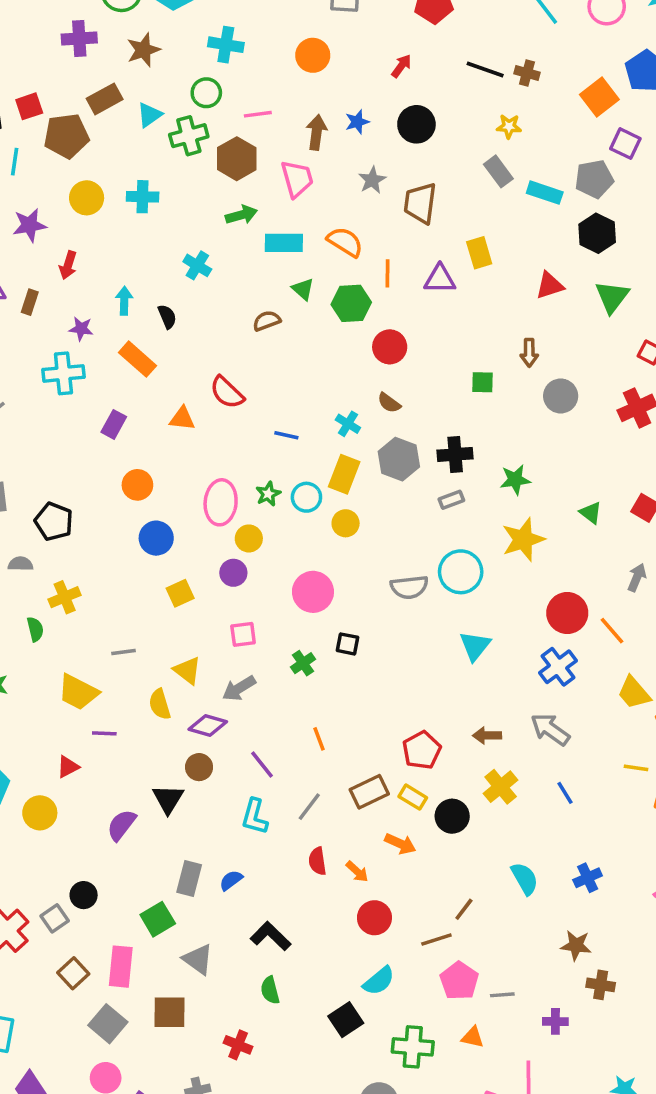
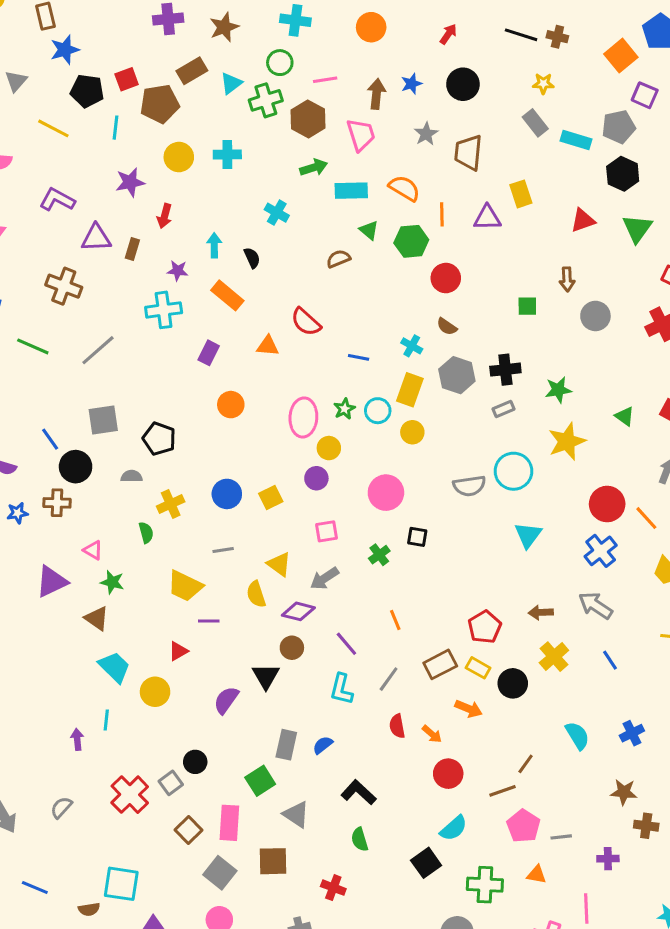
blue circle: (156, 538) -> (227, 494), moved

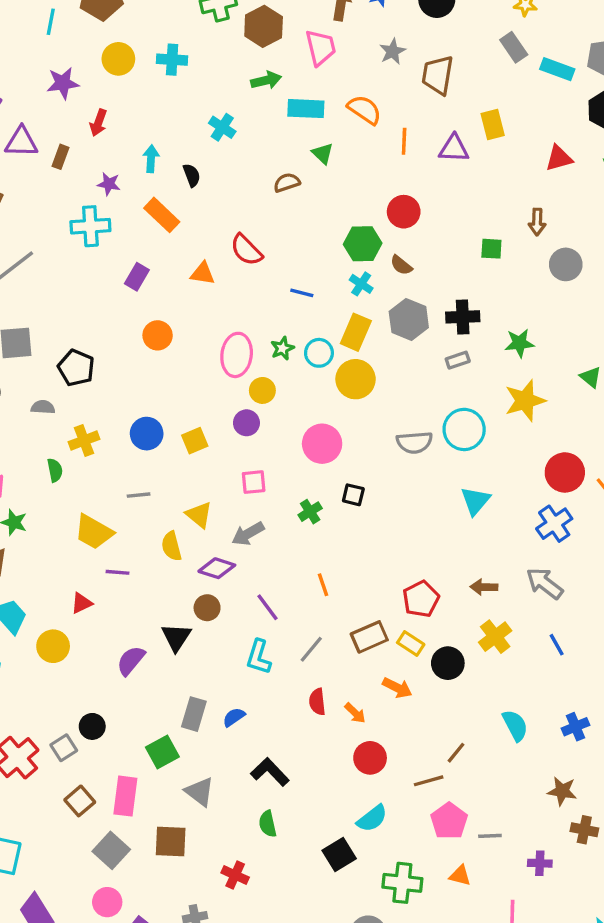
green hexagon: (411, 241) -> (363, 244), moved
yellow circle: (412, 432) -> (356, 379), size x1.5

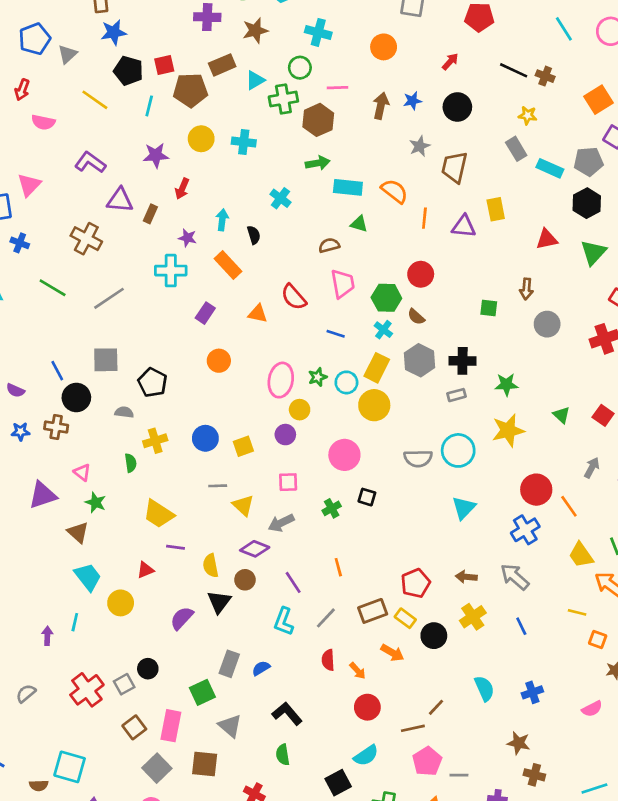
pink trapezoid: (321, 48) -> (343, 284), moved
green triangle: (323, 153) -> (359, 224), turned -30
gray line: (139, 495) -> (218, 486), moved
yellow semicircle: (172, 546) -> (211, 566), moved

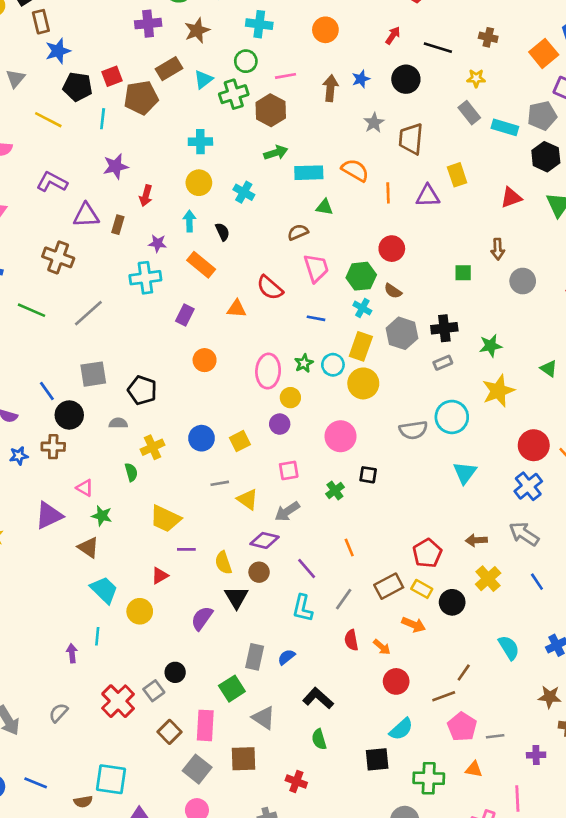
black line: (514, 70) -> (438, 48), moved
yellow circle: (201, 139) -> (199, 183), moved
black square: (338, 783) -> (377, 759), turned 30

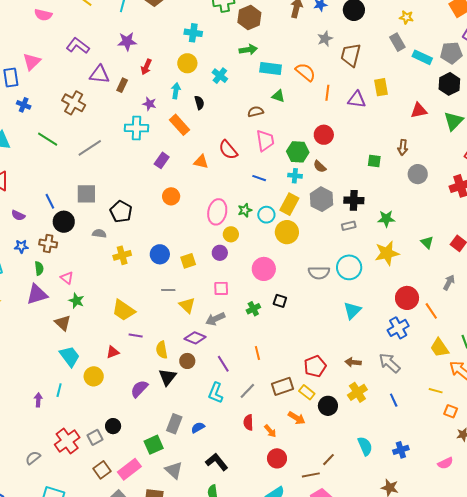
cyan cross: (362, 308) -> (295, 176), turned -32
green semicircle: (131, 472) -> (39, 268), moved
gray semicircle: (58, 713) -> (33, 458), moved
pink rectangle: (205, 725) -> (129, 469), turned 40

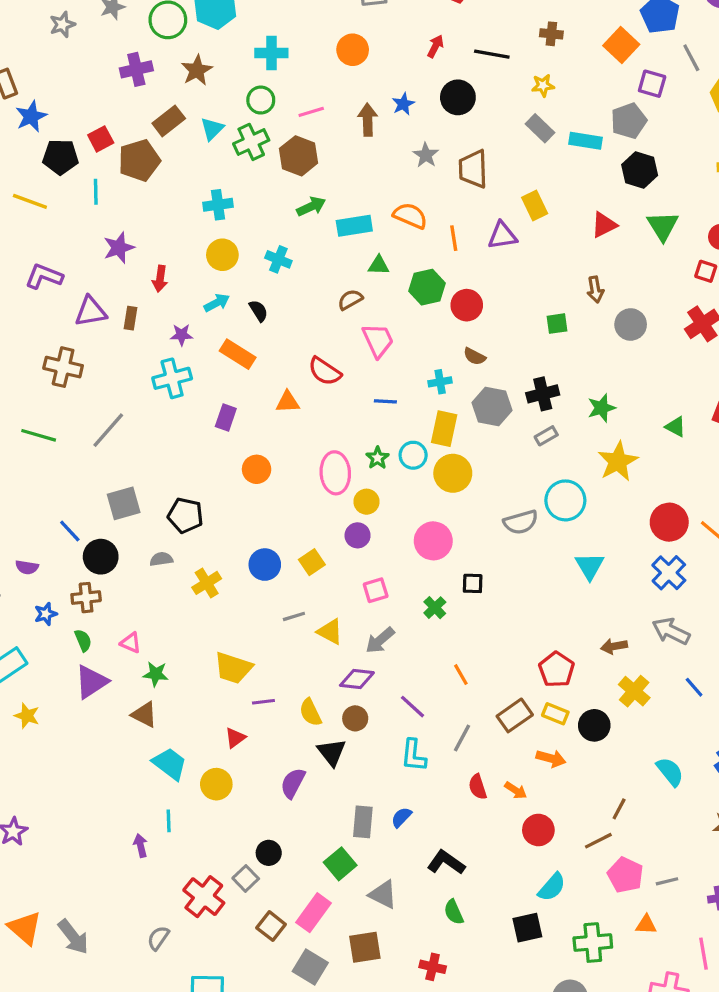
cyan arrow: (176, 91) -> (217, 303), turned 70
green hexagon: (298, 152) -> (427, 287), moved

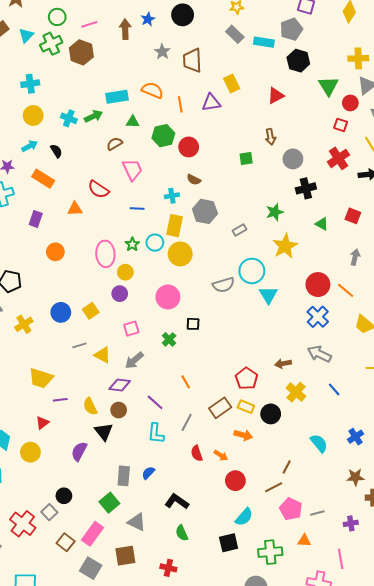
green arrow: (311, 206) -> (93, 116), moved
green triangle: (663, 226) -> (328, 86), moved
black cross: (543, 394) -> (306, 188), moved
cyan triangle: (590, 566) -> (268, 295), moved

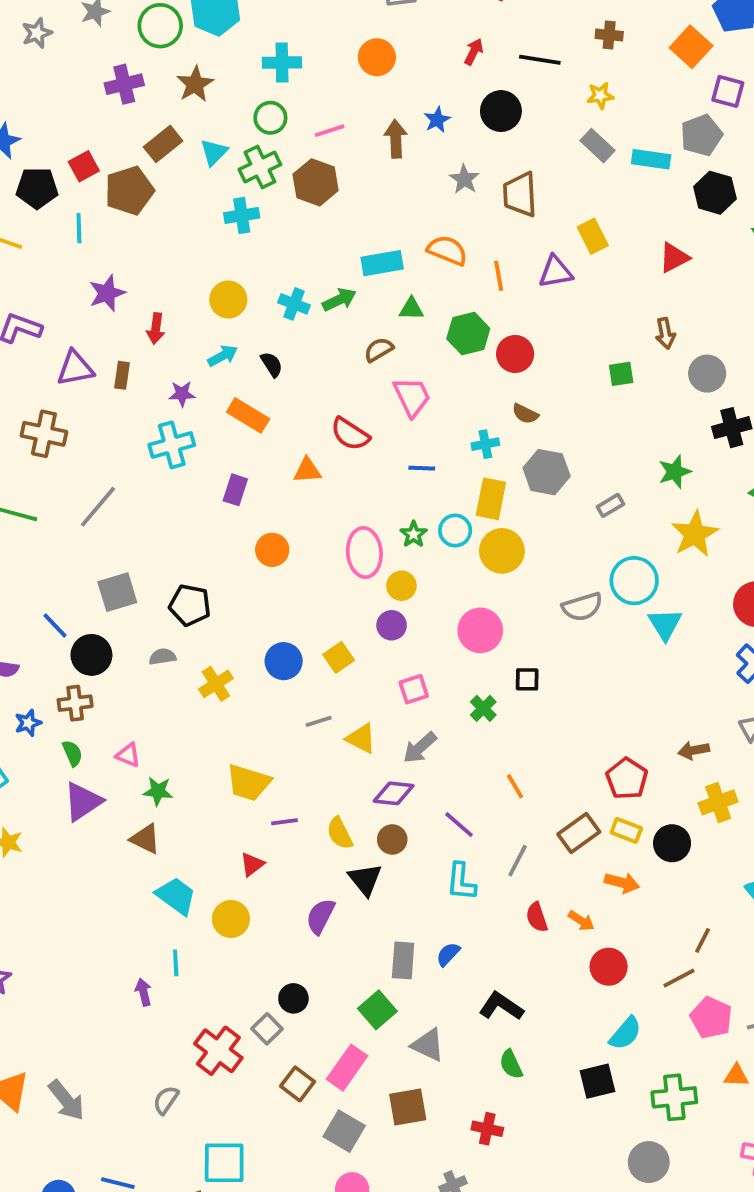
cyan cross: (30, 84) -> (242, 215), moved
yellow cross: (296, 392) -> (718, 802), turned 30

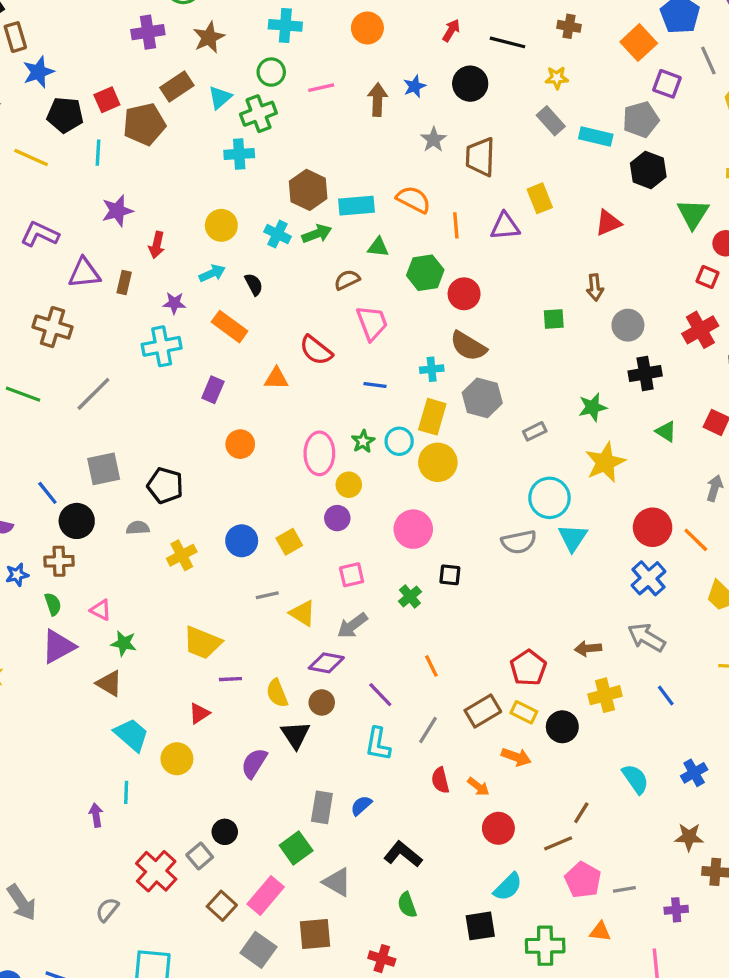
brown hexagon: (316, 182) -> (308, 190), moved
brown semicircle: (525, 414) -> (468, 346), size x1.6
gray semicircle: (582, 607) -> (519, 542), moved

